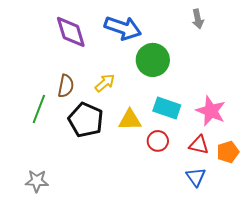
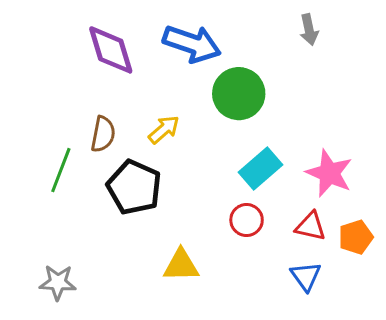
cyan rectangle: (167, 108) -> (261, 169), turned -60
yellow triangle: (130, 120) -> (181, 265), moved

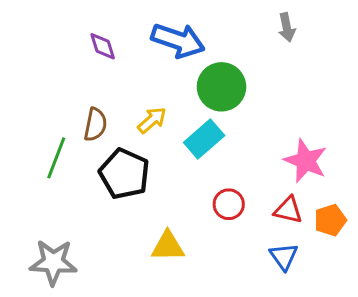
purple diamond: (111, 50) -> (103, 46), size x0.6
cyan rectangle: (261, 169) -> (204, 139), moved
gray star: (58, 282) -> (53, 262), size x1.4

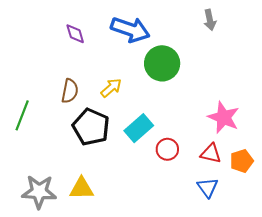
cyan rectangle: (204, 139) -> (139, 128), moved
green line: (56, 158) -> (22, 115), moved
yellow triangle: (168, 246) -> (82, 188), moved

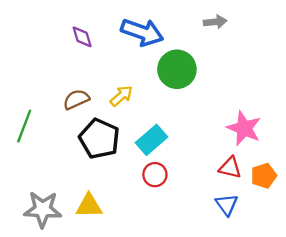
gray arrow: (210, 20) -> (215, 22), moved, turned -84
brown semicircle: (70, 91) -> (76, 99), turned -125
red circle: (167, 149) -> (155, 175), moved

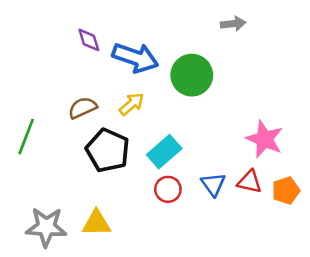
blue arrow: (142, 32) -> (135, 58), moved
blue triangle: (227, 205) -> (213, 184), moved

